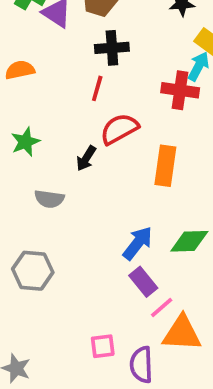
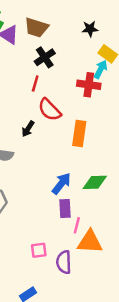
black cross: (112, 48) -> (45, 57), turned -30
red semicircle: (119, 129) -> (49, 110), turned -105
purple rectangle: (143, 282) -> (65, 209), turned 36
pink line: (162, 308) -> (77, 225), turned -35

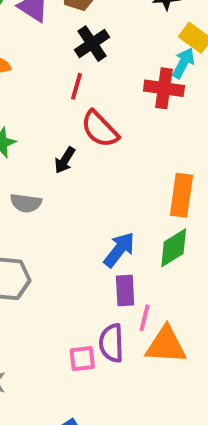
orange rectangle: (79, 134) -> (181, 195), moved
green diamond: (95, 182) -> (174, 248), turned -30
purple semicircle: (64, 262) -> (111, 343), moved

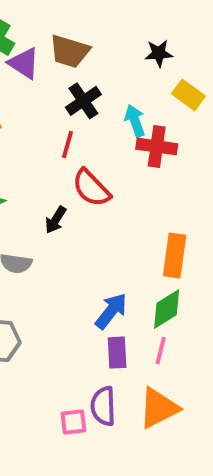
cyan arrow: (183, 63) -> (135, 121), moved, turned -48
pink line: (144, 318) -> (161, 351), moved
orange triangle: (166, 345) -> (159, 408), turned -30

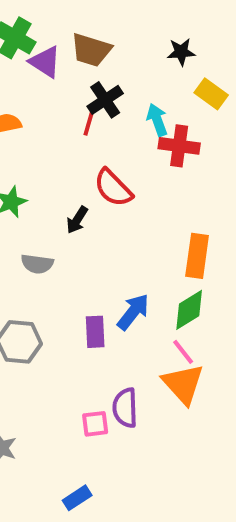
red line: (68, 144) -> (89, 122), moved
pink line: (161, 351) -> (183, 352), turned -52
purple rectangle: (117, 353) -> (95, 332), moved
orange triangle: (159, 408) -> (183, 384), moved, turned -45

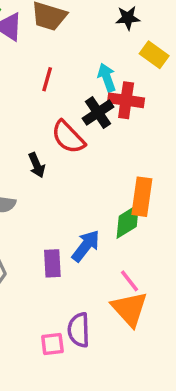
black cross: (105, 100) -> (98, 113), moved
black arrow: (77, 220) -> (37, 165), turned -55
green diamond: (189, 310) -> (128, 221), moved

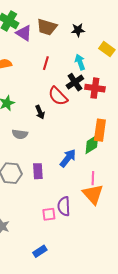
black star: (128, 18) -> (78, 30), moved
red cross: (126, 100) -> (95, 88), moved
purple rectangle: (52, 263) -> (38, 171), moved
pink line: (130, 281) -> (93, 178), turned 40

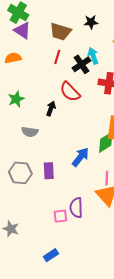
brown trapezoid: (47, 27) -> (60, 32), moved
purple triangle: (24, 33) -> (22, 31), moved
black cross: (75, 82) -> (81, 64), moved
black arrow: (40, 112) -> (51, 109), turned -136

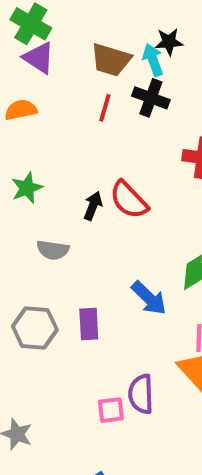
cyan arrow: (93, 56) -> (153, 60), moved
black cross: (81, 64) -> (151, 98), moved, turned -36
red semicircle: (70, 92) -> (129, 200), moved
blue arrow: (80, 157) -> (149, 298), turned 96

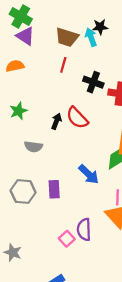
black cross: (151, 98) -> (93, 82), moved
pink square: (111, 410) -> (67, 239), turned -35

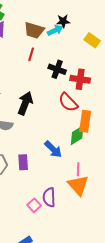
cyan arrow: (91, 37) -> (55, 30), turned 84
red semicircle: (77, 118) -> (68, 102), moved
black arrow: (56, 121) -> (25, 103), size x1.6

